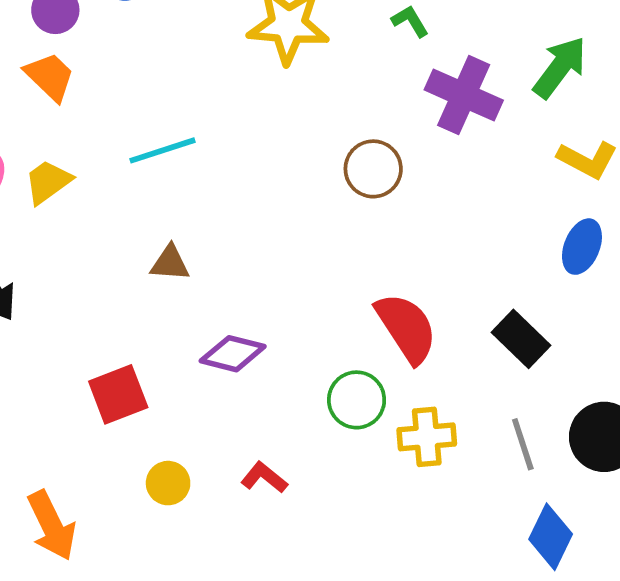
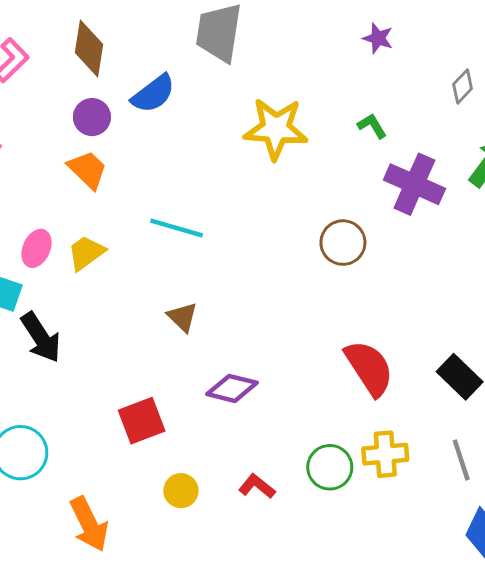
cyan line: (163, 150) -> (177, 228), turned 34
brown triangle: (170, 263) -> (182, 317), turned 40
green circle: (357, 400) -> (330, 467), moved

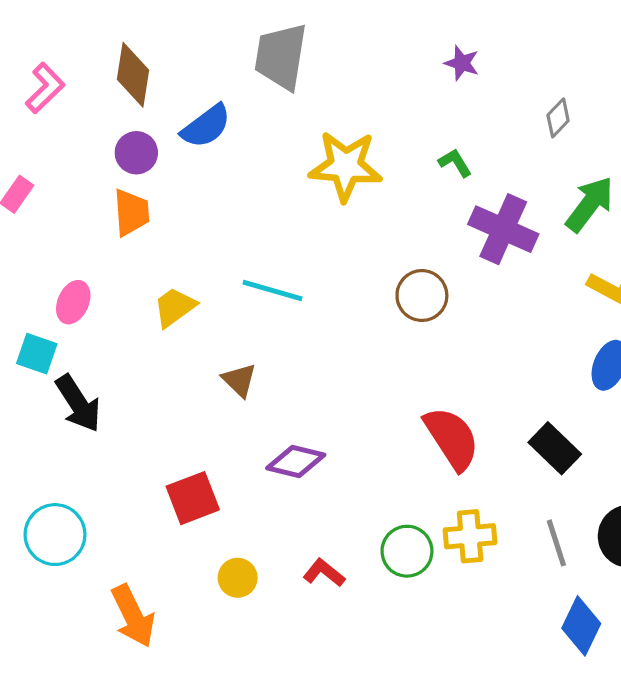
orange trapezoid: (88, 170) -> (131, 213), turned 42
cyan line: (177, 228) -> (272, 291), moved
yellow trapezoid: (86, 253) -> (175, 307), moved

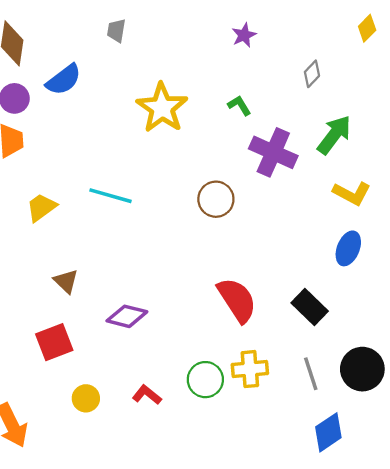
gray trapezoid: (281, 56) -> (116, 31), size x0.5
purple star: (462, 63) -> (244, 35), turned 30
yellow star: (346, 166) -> (162, 108), turned 30
brown triangle: (239, 380) -> (66, 281), moved
blue diamond: (581, 626) -> (328, 432), turned 30

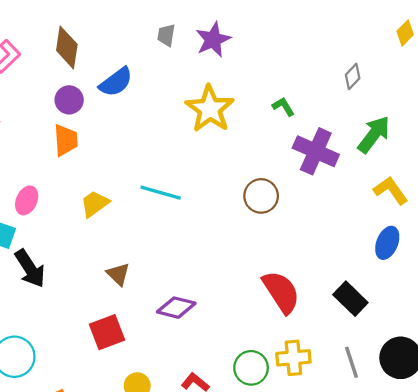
purple star: (244, 35) -> (213, 40), moved, size x1.5
yellow L-shape: (352, 193) -> (391, 190), turned -153

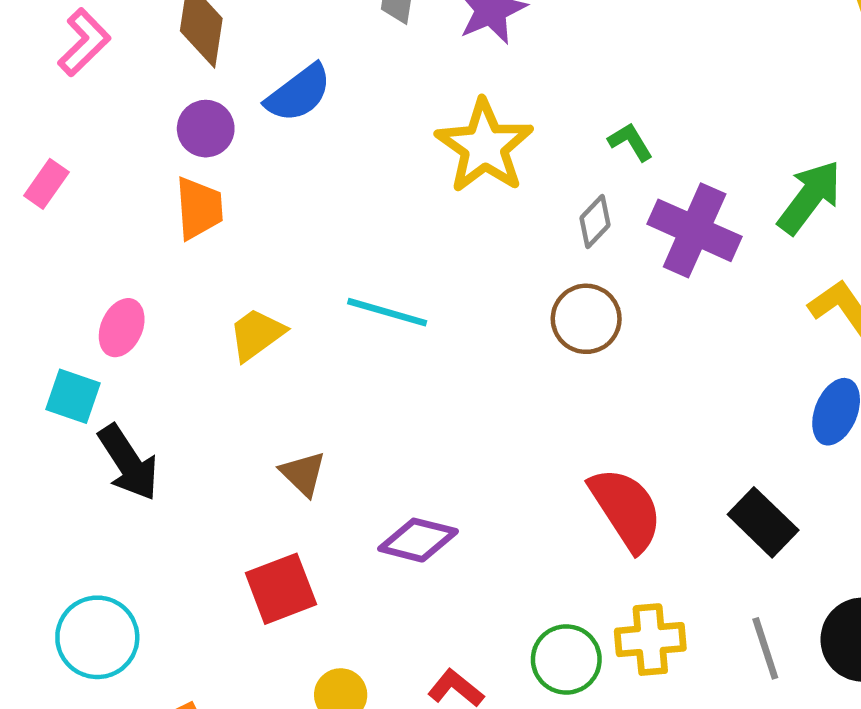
gray diamond: (353, 76) -> (595, 221), moved

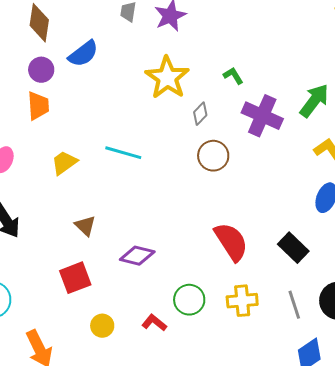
gray diamond: (595, 221) -> (200, 114), moved
green circle: (566, 659) -> (189, 300), moved

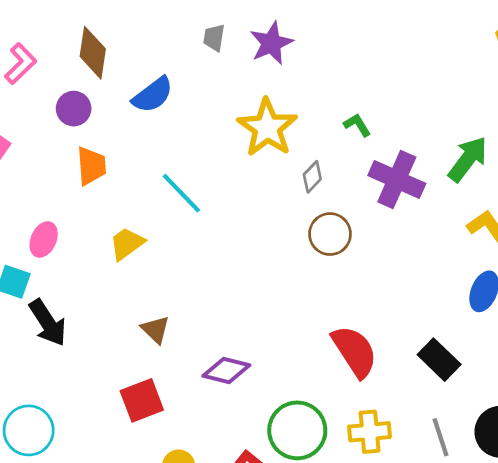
purple circle: (41, 70) -> (74, 109), moved
cyan line: (123, 153) -> (181, 193), moved, turned 30
green circle: (189, 300) -> (297, 430), size x1.4

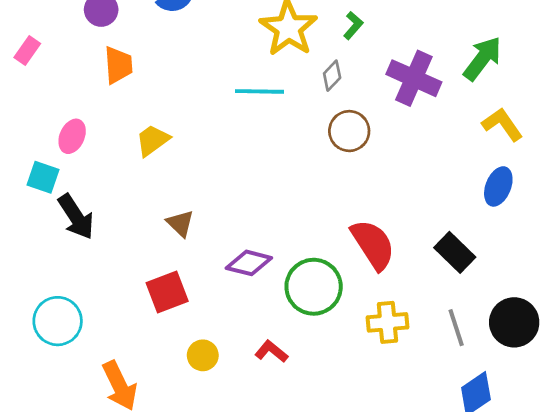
green L-shape: (357, 125) -> (353, 25), moved, turned 72
cyan line: (181, 193) -> (259, 91), moved, turned -45
green circle: (297, 430) -> (314, 287), moved

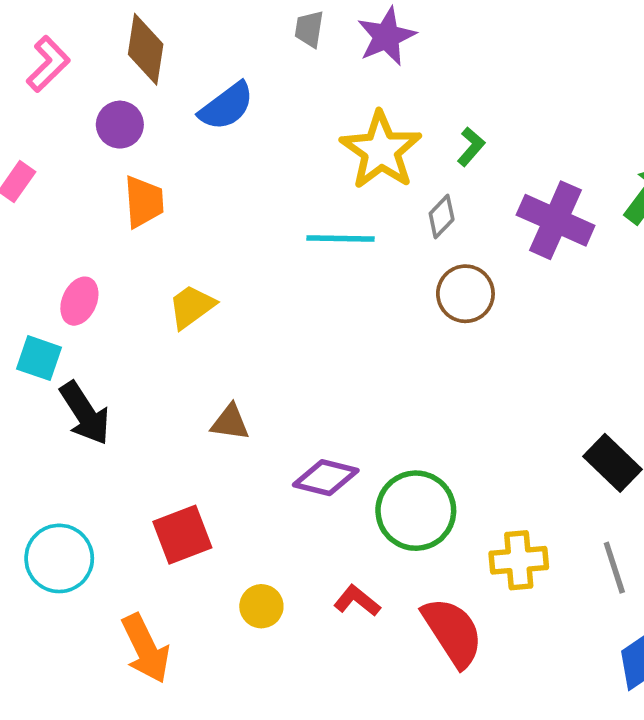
brown triangle: (180, 223) -> (230, 422), turned -36
red semicircle: (373, 245) -> (453, 632), moved
red square: (167, 292) -> (182, 535), moved

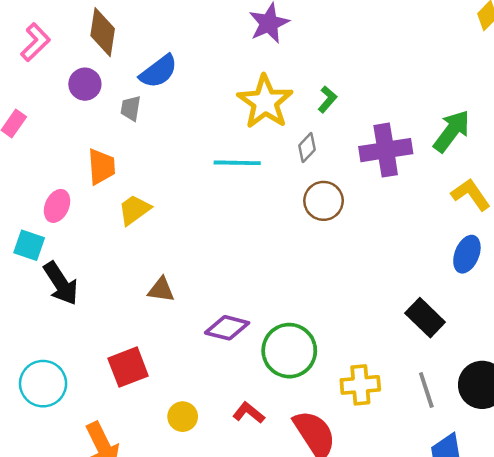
gray trapezoid: (309, 29) -> (131, 108), moved
orange trapezoid: (144, 202) -> (101, 167), moved
purple cross: (556, 220) -> (386, 150), turned -33

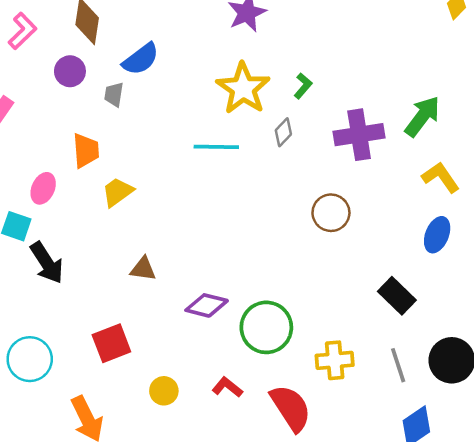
brown circle: (324, 201) -> (331, 213), moved

